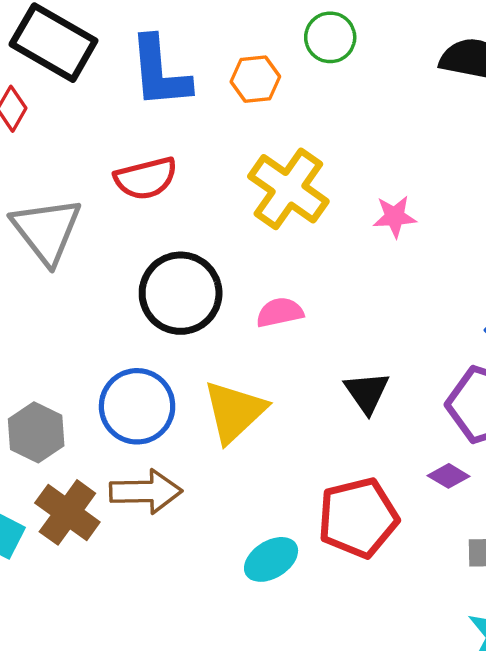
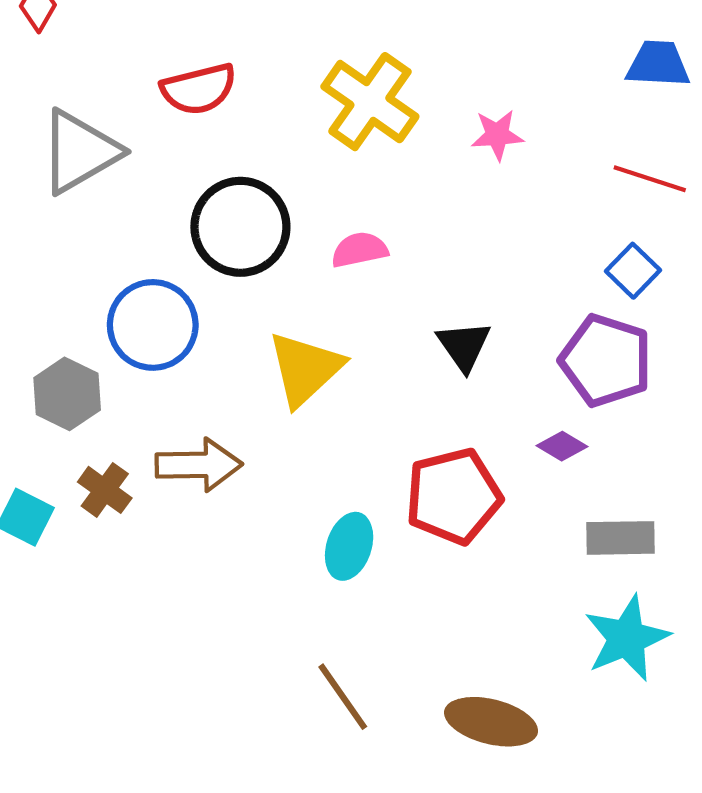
gray triangle: (47, 231) -> (80, 152), turned 38
blue circle: (137, 406) -> (153, 325), moved
brown cross: (67, 512) -> (105, 490), size x0.7
cyan ellipse: (271, 559) -> (349, 546), turned -40

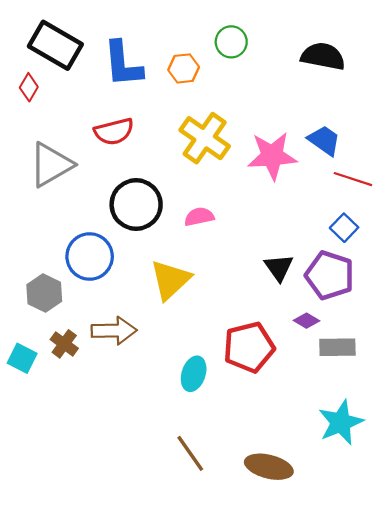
blue trapezoid: (658, 64) -> (324, 140), moved, turned 32
pink star: (497, 135) -> (272, 156), size x1.8
black triangle: (464, 346) -> (279, 268), moved
gray rectangle: (620, 538) -> (337, 347), moved

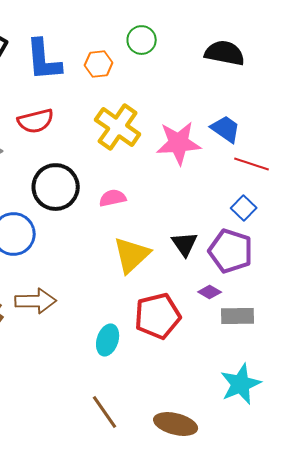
yellow triangle: (170, 280) -> (132, 255), moved

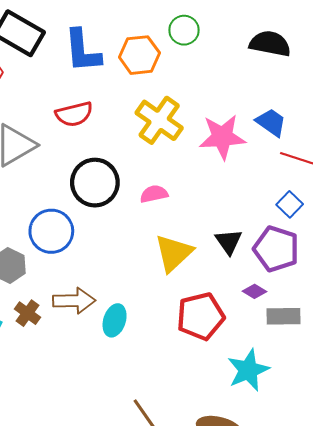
orange hexagon: (99, 64) -> (139, 55), size x1.4
cyan ellipse: (108, 340) -> (115, 320), moved
cyan star: (241, 384) -> (248, 370), moved

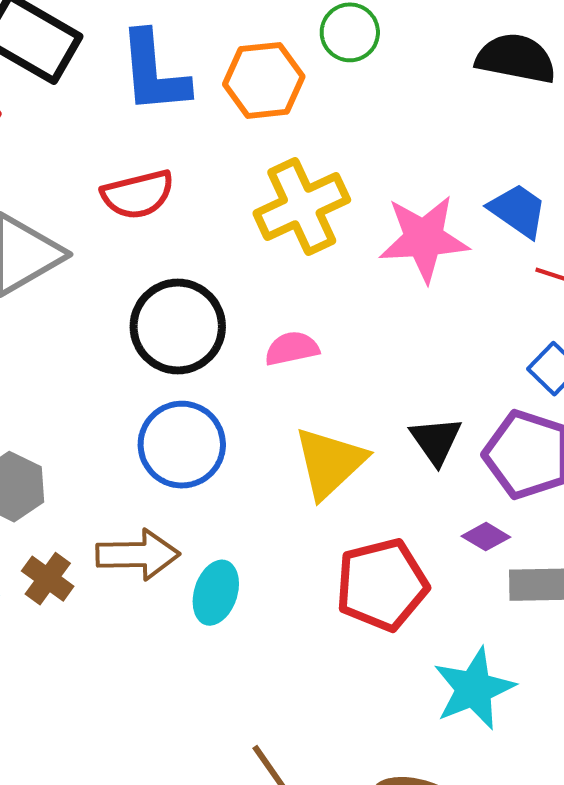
yellow cross: (159, 120) -> (302, 206), turned 30
blue circle: (51, 231) -> (182, 445), moved

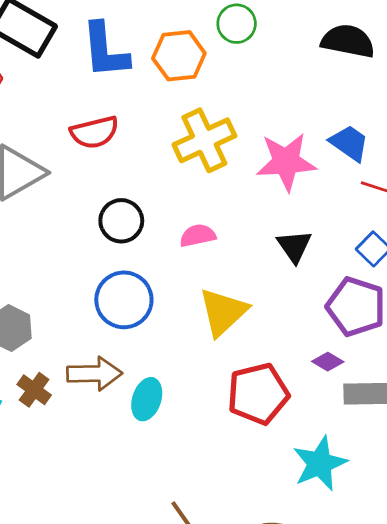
black circle: (178, 327) -> (121, 221), size x0.7
black triangle: (436, 441) -> (294, 246), moved

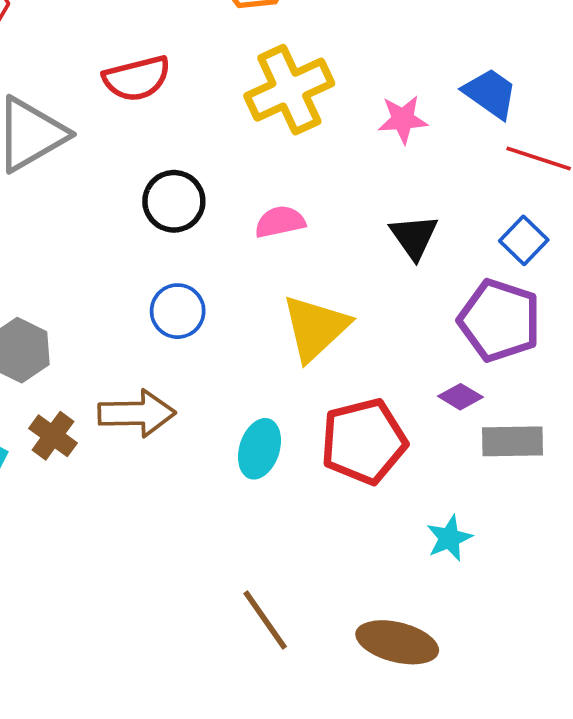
pink star: (286, 162) -> (403, 119), size x0.6
blue circle: (124, 300) -> (178, 311), size x0.7
cyan ellipse: (147, 399) -> (259, 449), moved
cyan star: (320, 463) -> (449, 538), size x0.6

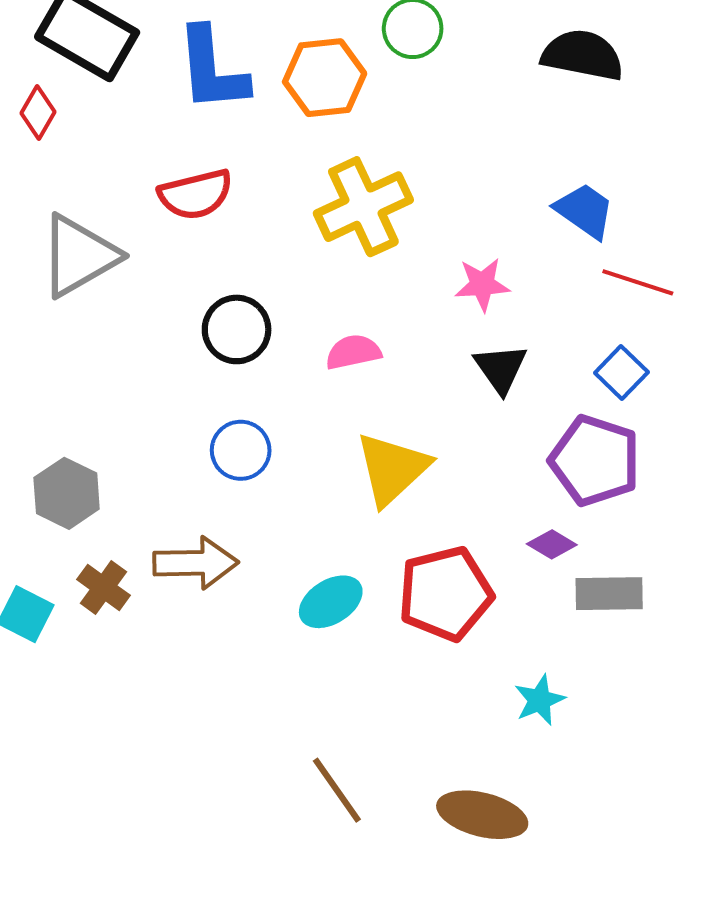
pink star: (403, 119) -> (482, 284), moved
cyan ellipse: (259, 449) -> (331, 602), turned 40

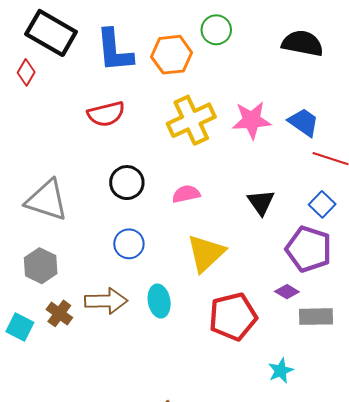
gray triangle: (79, 256) -> (47, 200), moved, turned 48
pink star: (482, 284) -> (252, 120), moved, size x1.4
cyan ellipse: (331, 602) -> (159, 301), moved, turned -68

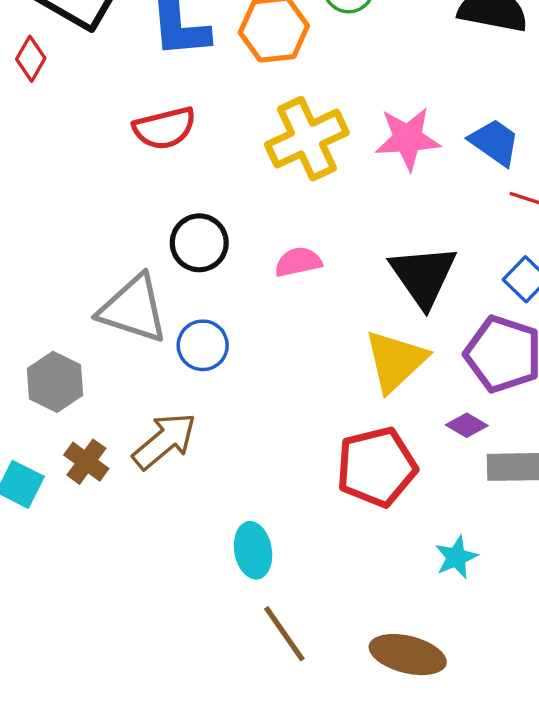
gray triangle: (47, 200) -> (133, 309), moved
black triangle: (261, 202) -> (423, 276), size x1.5
yellow triangle: (206, 253) -> (396, 361), moved
brown arrow: (106, 301) -> (164, 441), turned -39
cyan ellipse: (159, 301) -> (253, 550), moved

